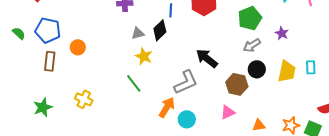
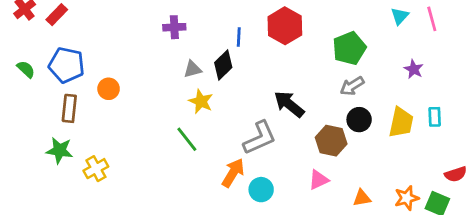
purple star: (282, 33) -> (414, 69), moved
yellow cross: (84, 99) -> (96, 169), moved, turned 36
green star: (43, 107) -> (60, 150), moved, turned 30

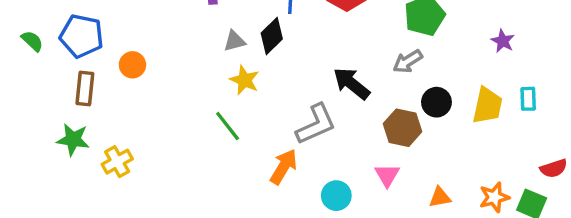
gray arrow: (352, 86) -> (408, 61), moved
pink triangle: (318, 180) -> (387, 175), turned -35
cyan circle: (261, 190) -> (336, 196), moved

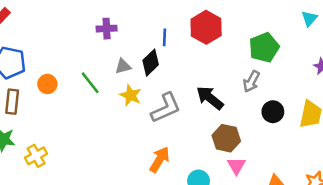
gray arrow: (408, 61) -> (251, 81), turned -30
gray L-shape: (316, 124) -> (166, 108), moved
green line: (228, 126) -> (90, 83), moved
brown hexagon: (403, 128) -> (226, 138), moved

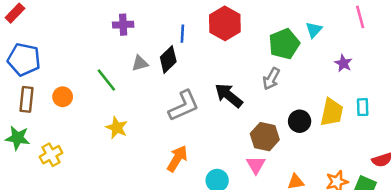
cyan triangle: (309, 18) -> (314, 30), moved
orange circle: (47, 84) -> (63, 97), moved
yellow star: (131, 95) -> (117, 128), moved
black circle: (273, 112) -> (300, 121), moved
brown hexagon: (226, 138) -> (265, 137), moved

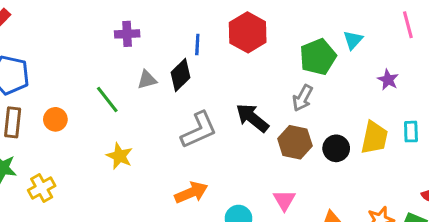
brown hexagon: (265, 137) -> (295, 142), moved
orange arrow: (177, 159) -> (191, 193), turned 36

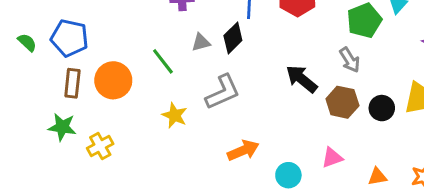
gray arrow: (303, 98) -> (350, 60), turned -60
orange circle: (55, 119) -> (113, 80), size x1.6
gray L-shape: (199, 130) -> (223, 92), moved
pink triangle: (284, 200) -> (332, 158), turned 40

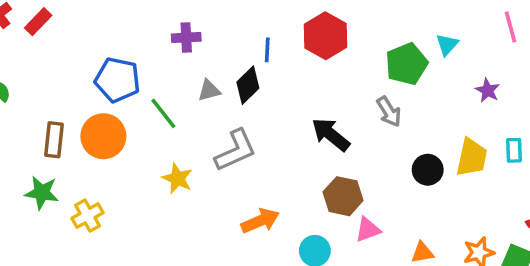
blue pentagon: (69, 38) -> (117, 80), moved
brown hexagon: (342, 102) -> (343, 196), moved

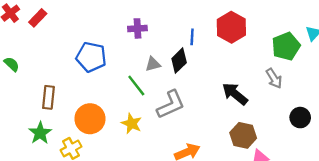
green line: (163, 113) -> (136, 85), moved
orange circle: (103, 136) -> (90, 119), moved
green star: (42, 193) -> (40, 133), turned 30

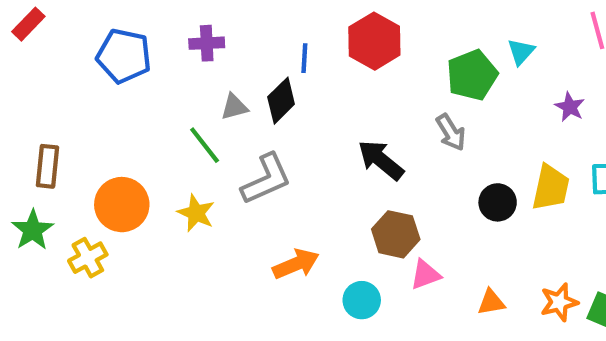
blue pentagon: (91, 57) -> (124, 56), moved

